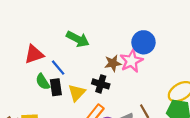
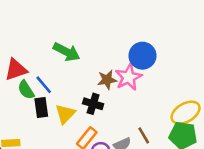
green semicircle: (43, 82) -> (26, 90), moved

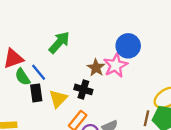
green arrow: (67, 52) -> (59, 42), turned -75
brown star: (107, 80) -> (96, 68), turned -30
brown line: (144, 135) -> (147, 118), moved, turned 42

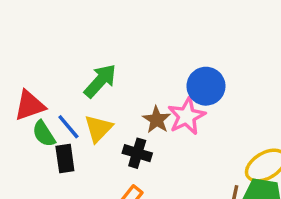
yellow triangle: (58, 99) -> (98, 128), moved

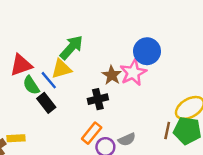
yellow triangle: (98, 128) -> (61, 69), moved, turned 30
black cross: (137, 153) -> (98, 99), turned -30
black rectangle: (65, 158) -> (46, 103), turned -30

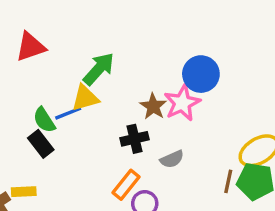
red triangle: (21, 65) -> (31, 47), moved
blue line: (49, 80) -> (68, 113), turned -72
black rectangle: (46, 103) -> (41, 144), moved
gray semicircle: (127, 139) -> (172, 159), moved

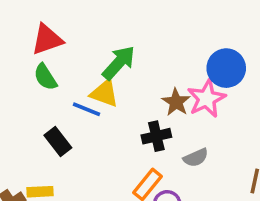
yellow triangle: (85, 98) -> (104, 93), turned 36
blue line: (68, 113) -> (87, 109), turned 44
green semicircle: (44, 120) -> (45, 77), moved

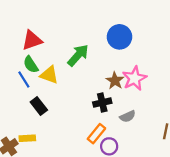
blue circle: (226, 68) -> (119, 37), moved
yellow triangle: (104, 93) -> (49, 75), moved
blue line: (87, 109) -> (24, 80), moved, turned 36

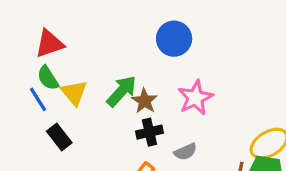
green arrow: (78, 55) -> (122, 91), moved
yellow triangle: (49, 75) -> (74, 93), turned 30
brown star: (115, 81) -> (145, 101), moved

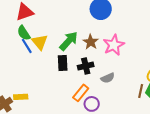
blue line: (38, 99) -> (27, 46), moved
brown star: (145, 101) -> (91, 42), moved
black rectangle: (59, 137) -> (63, 63), moved, turned 35

